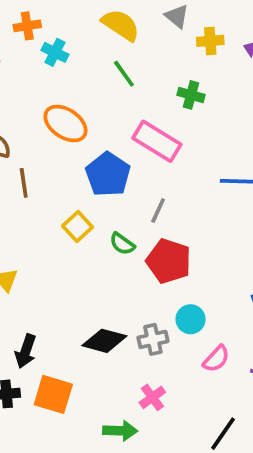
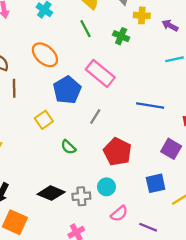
green cross: (191, 95) -> (121, 36), moved
green semicircle: (122, 244) -> (68, 147), moved
red pentagon: (169, 261) -> (117, 152), moved

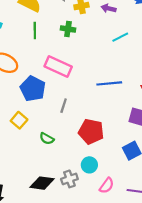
green line: (85, 29) -> (35, 30), turned 42

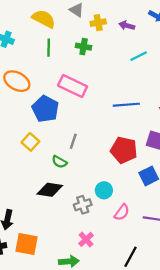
gray line: (64, 106) -> (73, 141), moved
red pentagon: (91, 132) -> (124, 150), moved
black diamond: (42, 183) -> (50, 190), moved

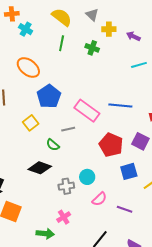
pink rectangle: (73, 86) -> (87, 111), moved
gray line: (73, 141) -> (68, 129), turned 48

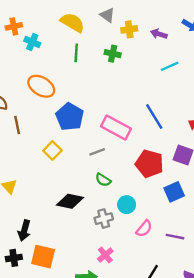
blue line: (120, 106) -> (154, 116), turned 60
green semicircle: (53, 145) -> (103, 180), moved

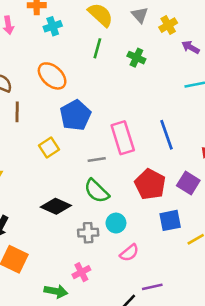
yellow cross: (129, 29) -> (168, 25), moved, turned -35
cyan cross: (32, 42) -> (53, 26), turned 35
pink rectangle: (116, 128) -> (123, 138), turned 32
green semicircle: (103, 180) -> (97, 191), size x1.5
purple line: (175, 237) -> (152, 287), moved, turned -36

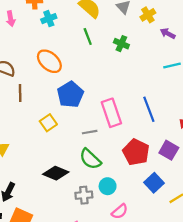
green line: (97, 48) -> (88, 37), turned -35
blue square: (170, 220) -> (154, 183), turned -30

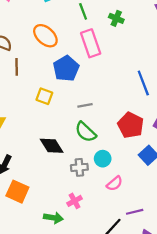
pink rectangle: (111, 113) -> (91, 43), moved
yellow square: (48, 123) -> (44, 96), turned -35
black diamond: (56, 173) -> (52, 146), turned 35

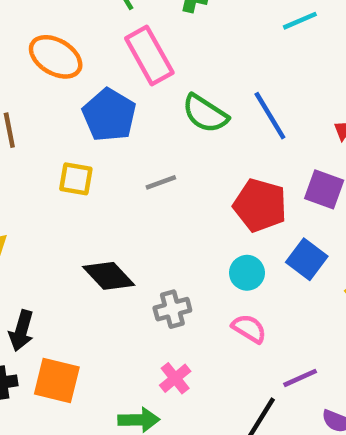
green semicircle: (86, 132) -> (205, 114), moved
cyan circle: (103, 159) -> (247, 273), moved
pink semicircle: (115, 184) -> (249, 329), turned -98

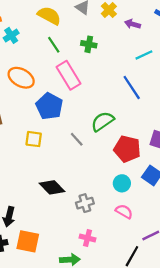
green semicircle: (205, 114) -> (103, 121), moved, turned 115
blue line: (270, 116) -> (132, 88), moved
gray line: (161, 182) -> (77, 139), turned 70
pink cross: (175, 378) -> (88, 238), turned -35

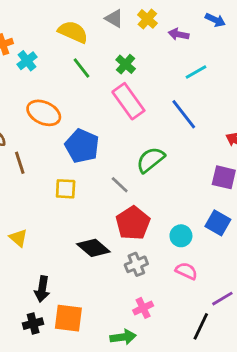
green cross: (89, 44) -> (126, 64), turned 35
pink rectangle: (68, 75) -> (128, 101), moved
red pentagon: (127, 149) -> (133, 223), moved, turned 30
pink cross: (88, 238) -> (143, 308), turned -35

